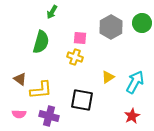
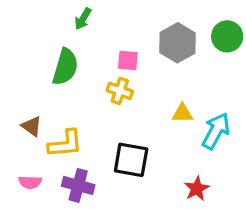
yellow triangle: (108, 77) -> (182, 113), moved, turned 32
red star: (132, 116) -> (197, 189), moved

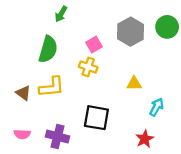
pink square: (128, 60) -> (94, 45), turned -35
cyan arrow: (216, 131) -> (156, 107), moved, size x0.7
yellow L-shape: (65, 144) -> (52, 87), moved

